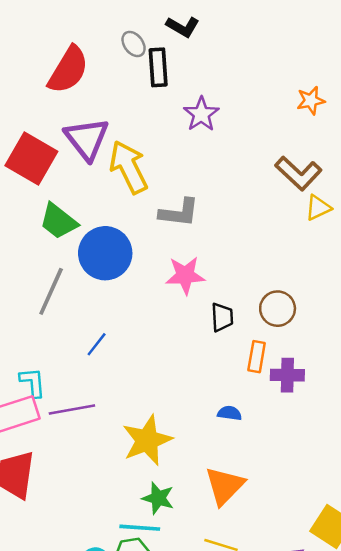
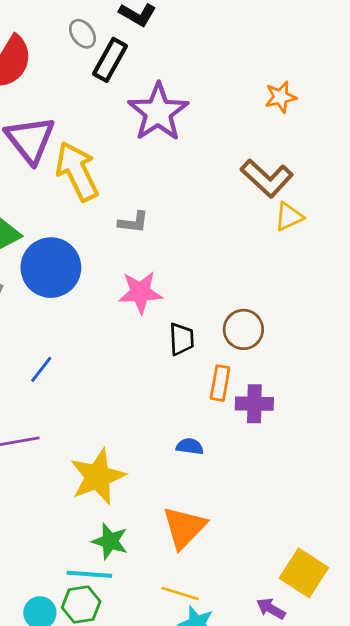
black rectangle: (158, 67) -> (110, 60), turned 33
purple star: (201, 114) -> (158, 112), size x1.5
gray L-shape: (179, 213) -> (133, 222), size x0.7

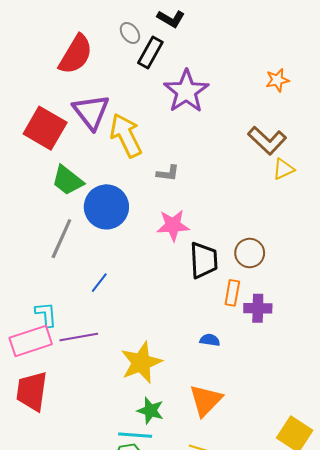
black trapezoid: (182, 339) -> (204, 260), size x1.5

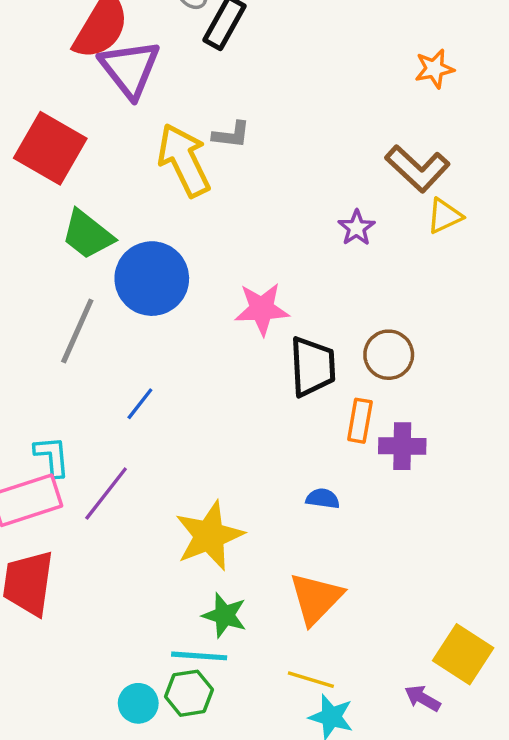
purple star: (186, 91) -> (357, 228), moved, size x0.5
purple triangle: (91, 112) -> (130, 69), moved
gray L-shape: (168, 173) -> (231, 135), moved
purple line: (79, 337) -> (106, 493), turned -42

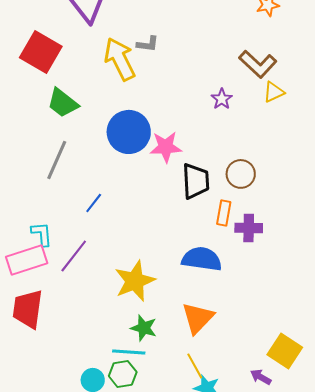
blue circle: (152, 279) -> (129, 132), moved
blue semicircle: (323, 499) -> (202, 259), size x2.0
yellow line: (311, 680) -> (195, 366), turned 44

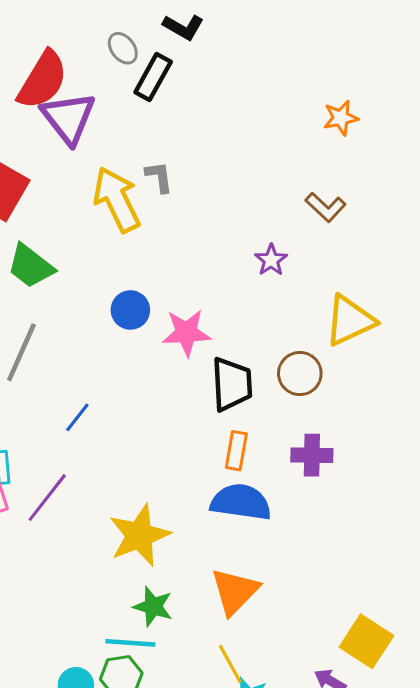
gray L-shape: (148, 44) -> (159, 177), turned -105
brown L-shape: (258, 64) -> (326, 207), size x0.7
yellow triangle: (274, 92) -> (350, 321), moved, size x1.6
blue circle: (129, 132) -> (130, 310), size x0.6
orange rectangle: (224, 213) -> (236, 451), moved

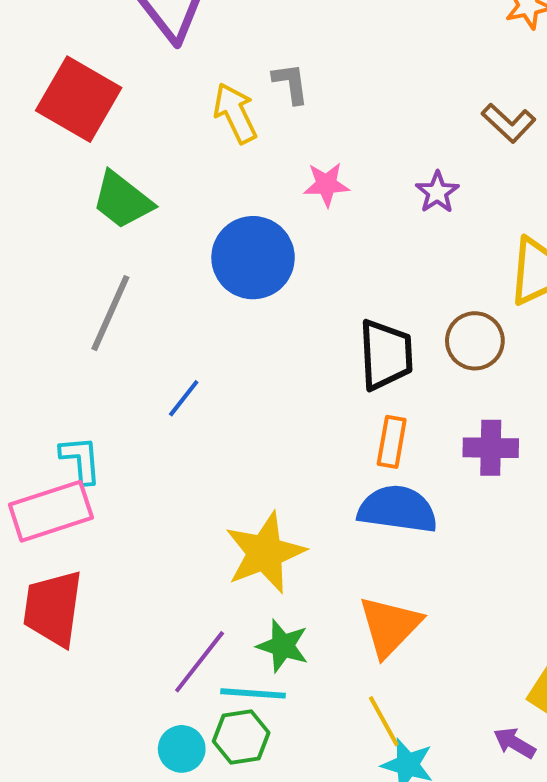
yellow arrow: (117, 200) -> (235, 113), size x0.7
blue circle: (130, 310) -> (253, 258), size x1.6
pink star: (186, 333) -> (326, 184), moved, size x0.7
purple line: (47, 498) -> (200, 662), moved

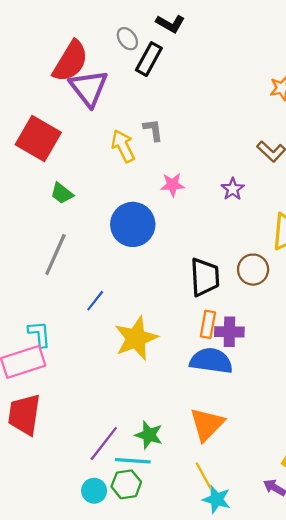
green trapezoid: (122, 200) -> (62, 193), size x0.7
purple cross: (491, 448) -> (229, 332), moved
yellow star: (265, 553) -> (136, 338), moved

